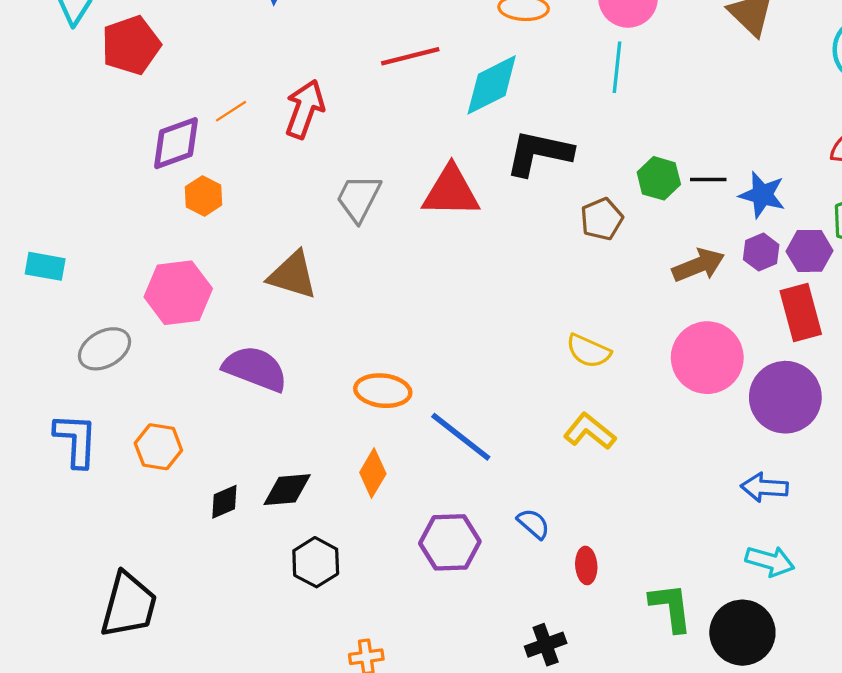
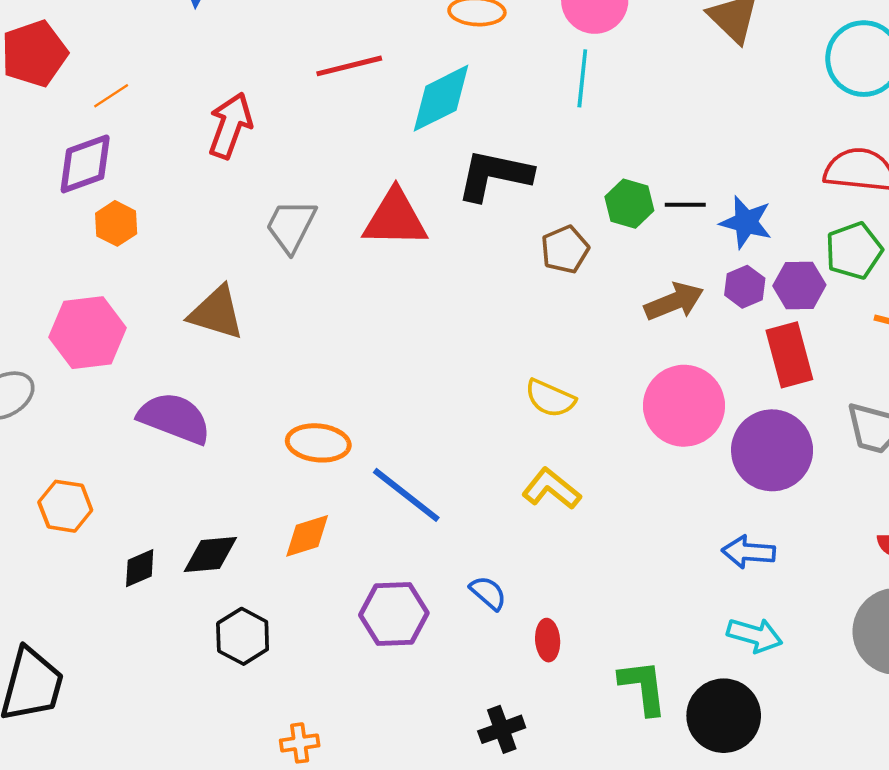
orange line: (231, 111) -> (111, 96), moved
orange diamond: (373, 473) -> (307, 536), turned 42

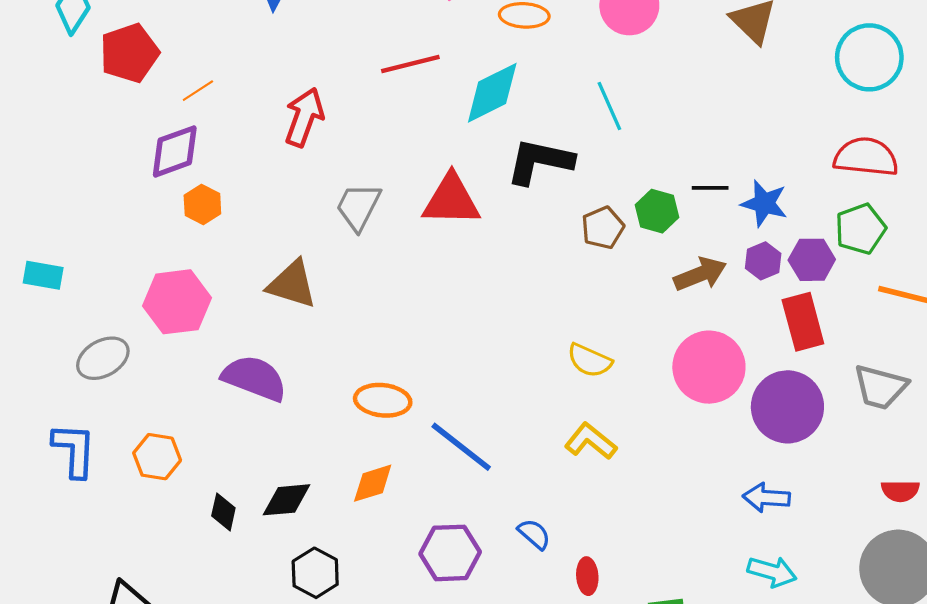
cyan line: (582, 78) -> (609, 106), moved, turned -30
green hexagon: (629, 204) -> (657, 211), moved
black diamond: (140, 568) -> (223, 512), turned -54

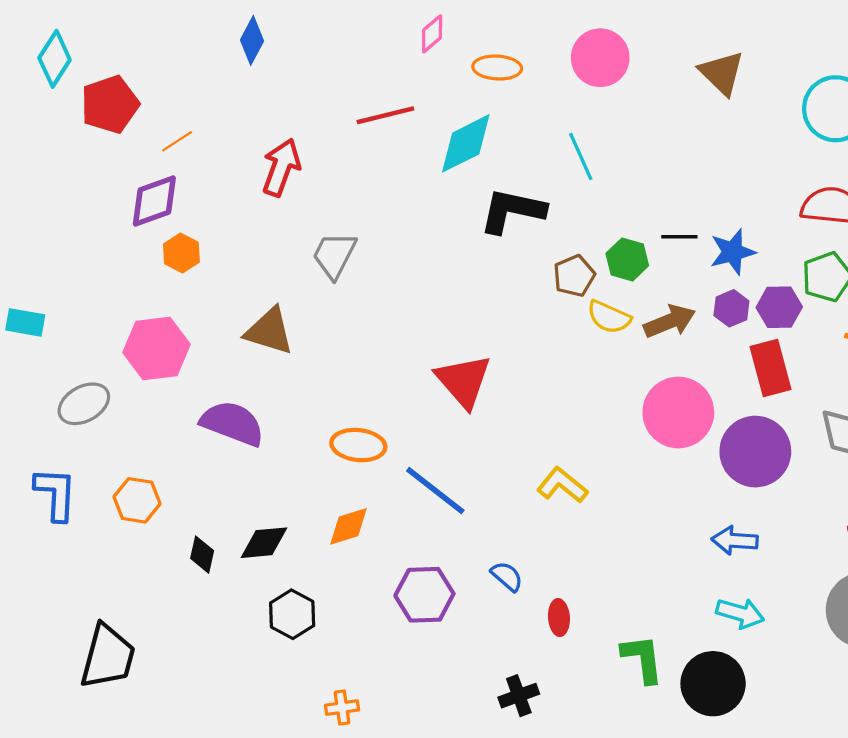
red triangle: (451, 200) -> (464, 381), moved, turned 48
blue star: (764, 203) -> (733, 252), turned -30
yellow semicircle: (589, 360) -> (609, 317), moved

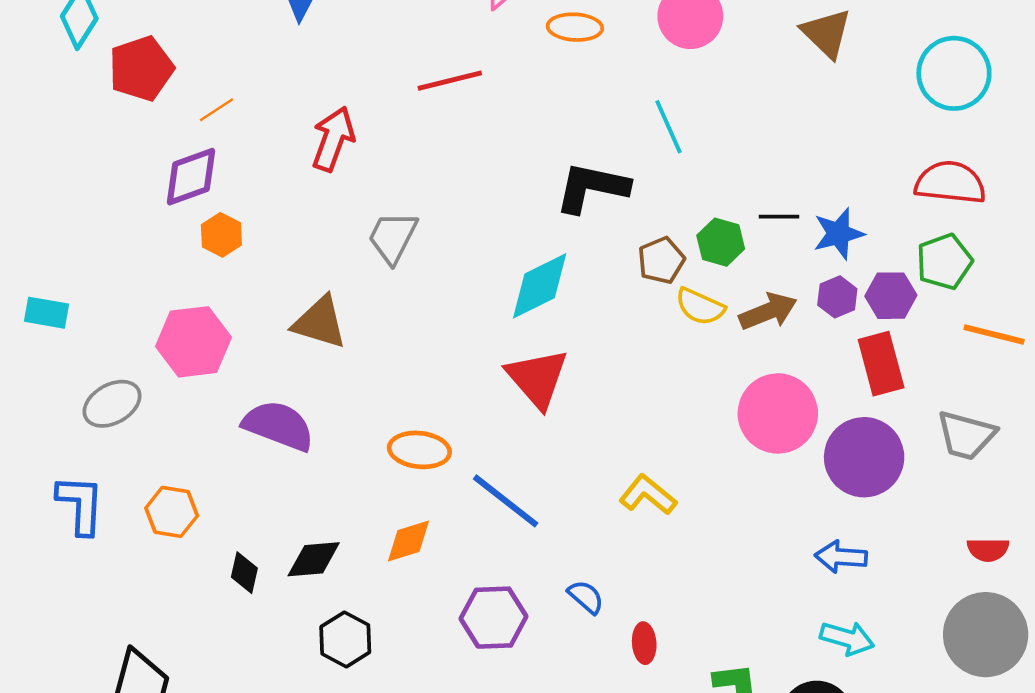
cyan diamond: (466, 143) -> (540, 286), moved

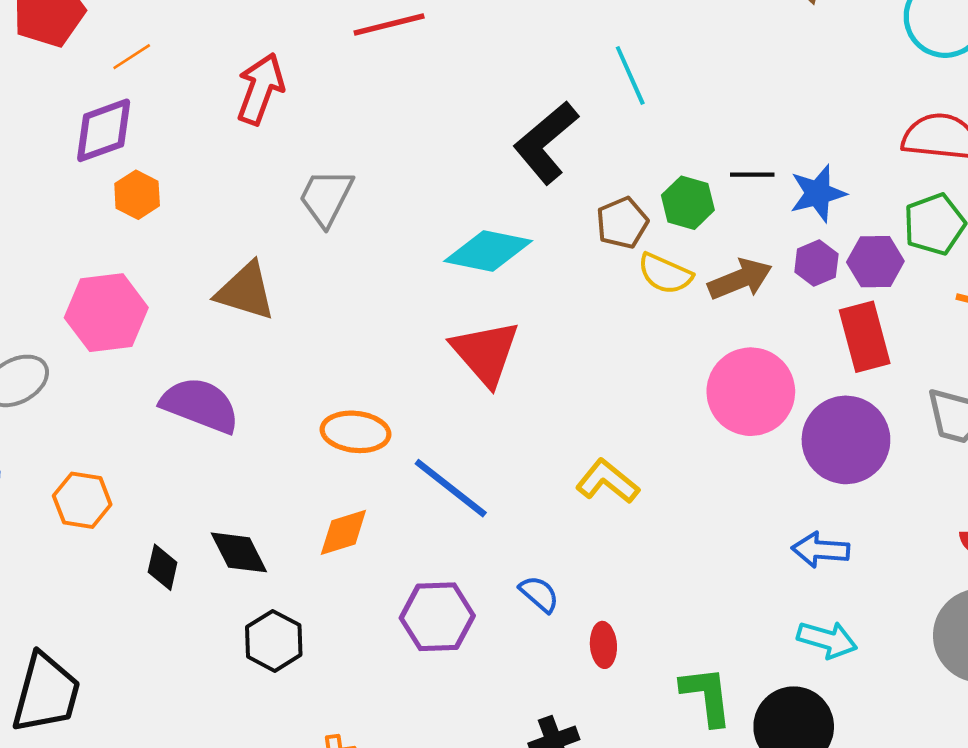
black L-shape: (592, 188) -> (546, 142), turned -52
cyan diamond: (540, 286) -> (488, 251), turned 38
black diamond: (314, 559) -> (239, 552), turned 68

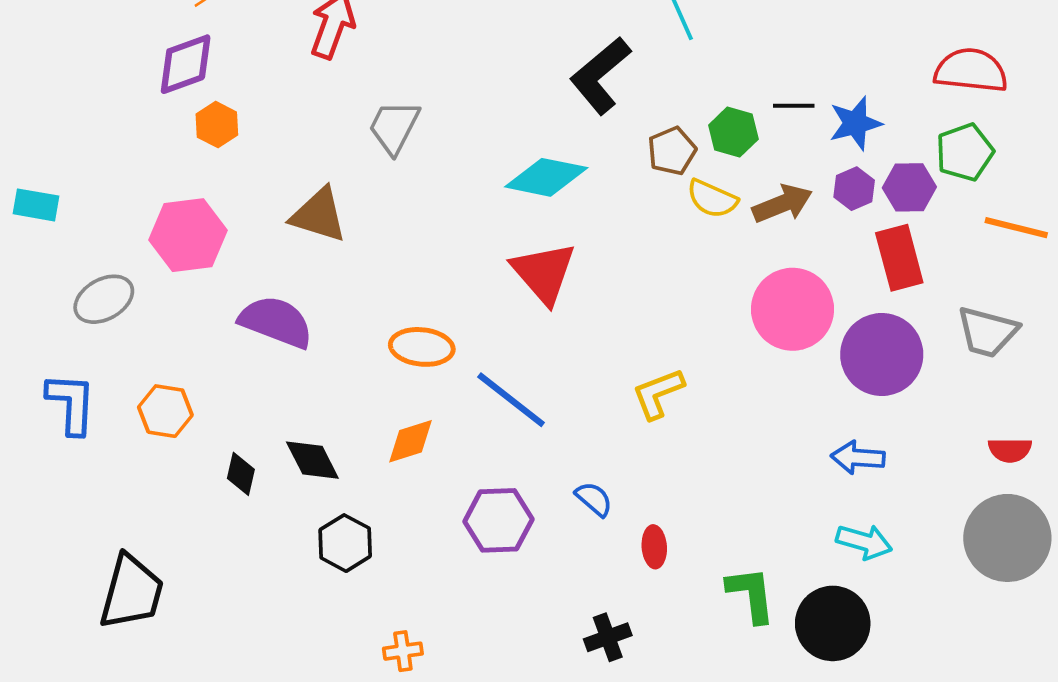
yellow L-shape: (607, 481) -> (658, 393), turned -60

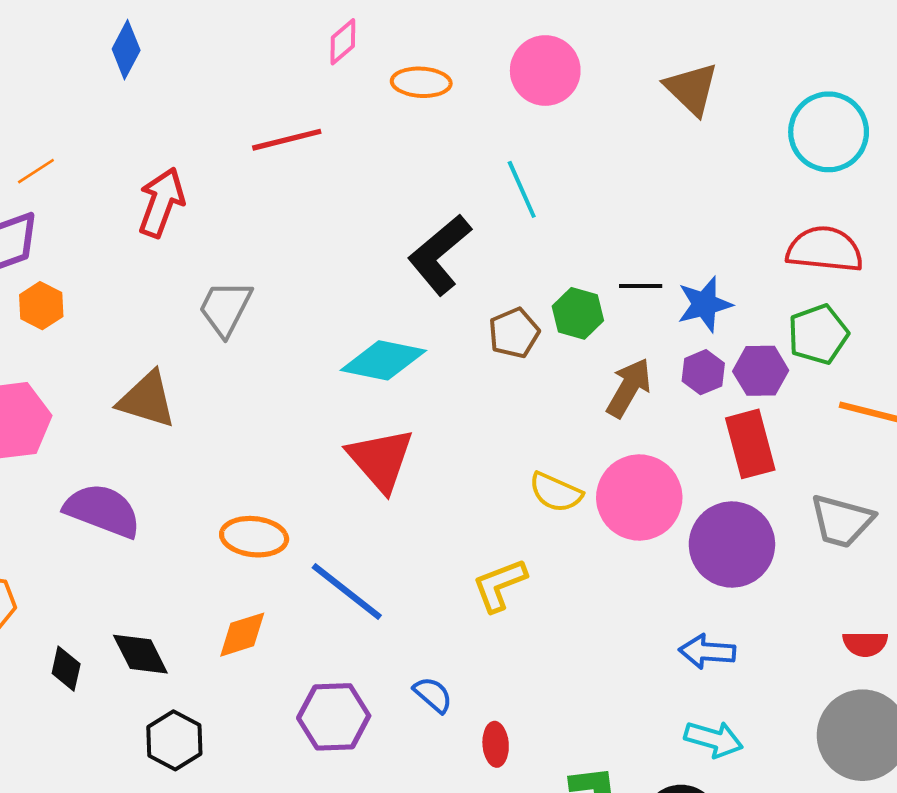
yellow semicircle: (712, 199) -> (556, 492), moved
brown arrow: (782, 204) -> (629, 388), turned -38

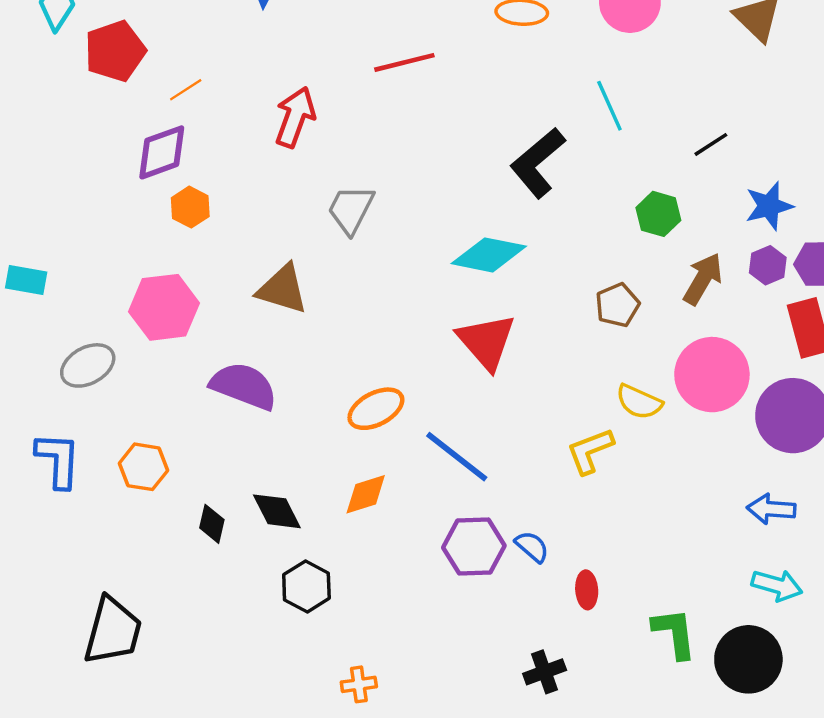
black line: (641, 286) -> (711, 144), moved, turned -33
brown pentagon: (514, 333) -> (617, 305), moved
yellow semicircle: (556, 492) -> (639, 402), moved
orange ellipse: (254, 537) -> (376, 409), turned -34
purple hexagon: (334, 717) -> (474, 547), moved

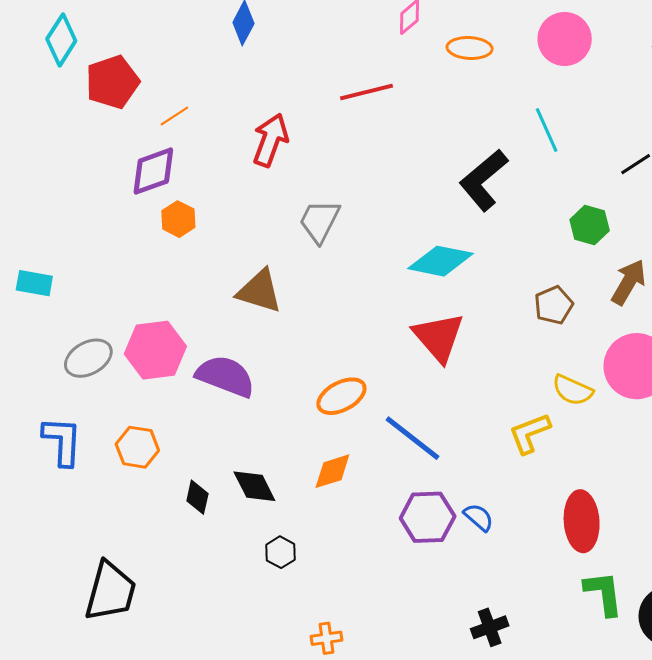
pink hexagon: (164, 307) -> (155, 350), moved
black hexagon: (306, 586) -> (280, 552), size x0.7
red ellipse: (587, 590) -> (582, 521), moved, size x1.8

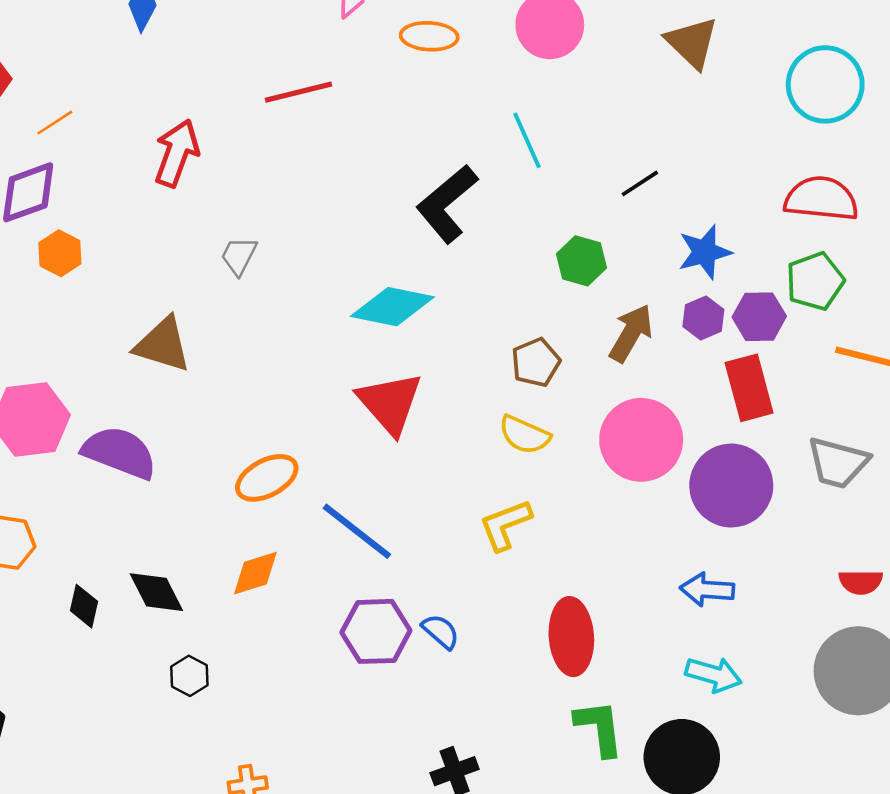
gray trapezoid: (319, 221) -> (239, 256), size x0.7
yellow semicircle: (573, 390) -> (524, 435), moved

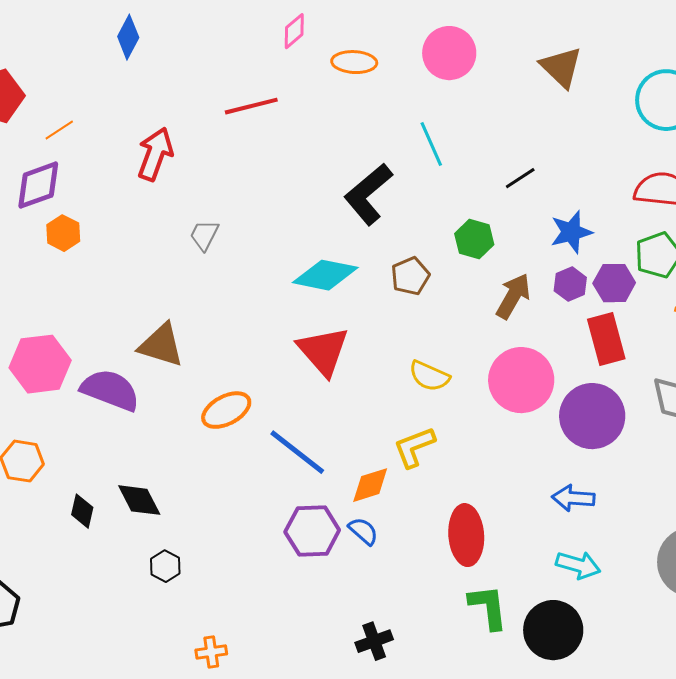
brown triangle: (163, 345) -> (161, 345), moved
brown pentagon: (536, 362) -> (410, 276), moved
orange diamond: (255, 573) -> (370, 485), moved

